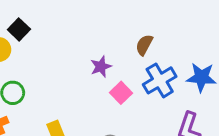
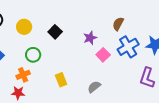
black square: (19, 29) -> (55, 32), moved

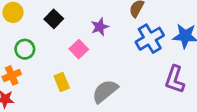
pink square: (103, 55) -> (79, 49), moved
gray semicircle: (94, 87) -> (105, 91), size x1.5

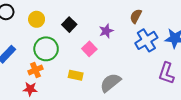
green circle: (25, 49) -> (46, 49), size x1.5
yellow rectangle: (62, 82) -> (76, 75), turned -56

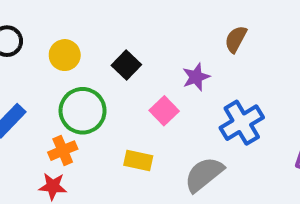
brown semicircle: (136, 16) -> (236, 39), moved
blue cross: (146, 40) -> (242, 123), moved

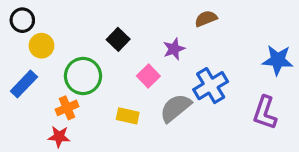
brown semicircle: (236, 39) -> (206, 19), turned 40
yellow circle: (65, 55) -> (41, 46), moved
gray semicircle: (204, 174) -> (176, 108), moved

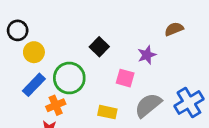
pink square: (148, 76) -> (125, 78), turned -30
blue rectangle: (24, 84) -> (34, 85), moved
blue cross: (211, 86) -> (189, 103), moved

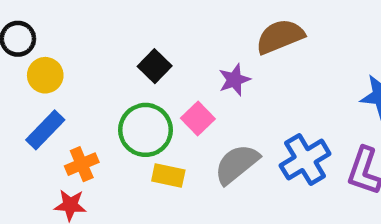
brown semicircle: (174, 29) -> (280, 36), size x1.5
green circle: (69, 78) -> (146, 130), moved
pink square: (125, 78) -> (198, 119), turned 30

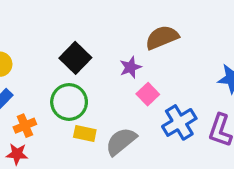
black square: (155, 66) -> (75, 58), size x1.4
pink square: (198, 119) -> (148, 94), moved
gray semicircle: (237, 164) -> (121, 141), moved

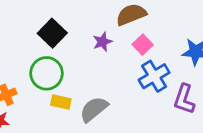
pink square: (148, 94) -> (143, 45), moved
blue cross: (179, 122) -> (154, 76), moved

